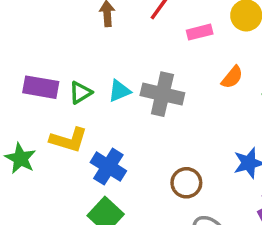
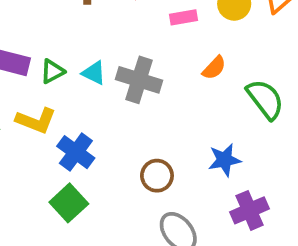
cyan triangle: (119, 91) -> (94, 73), turned 45

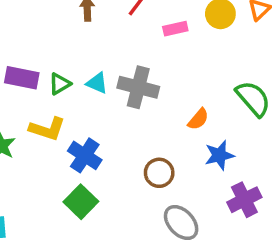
orange semicircle: (214, 68) -> (198, 119), moved

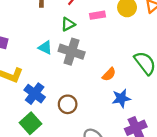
green triangle: (60, 84) -> (68, 24), moved
brown circle: (159, 173) -> (68, 104), moved

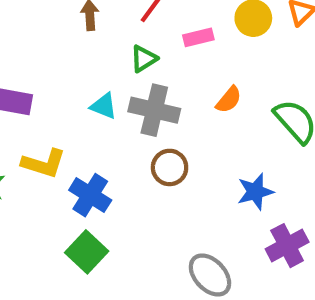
orange semicircle: (109, 74) -> (229, 100), moved
brown circle: (68, 104) -> (170, 167), moved

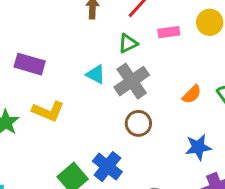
orange semicircle: (229, 100) -> (192, 94), moved
gray cross: (154, 110) -> (132, 81), turned 36
blue cross: (90, 195) -> (107, 167), moved

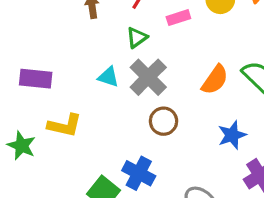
orange semicircle: (192, 94) -> (215, 80), size x1.4

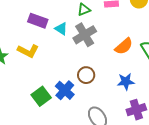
purple rectangle: (36, 79) -> (38, 21), moved
brown circle: (164, 121) -> (86, 75), moved

